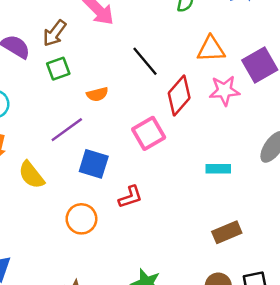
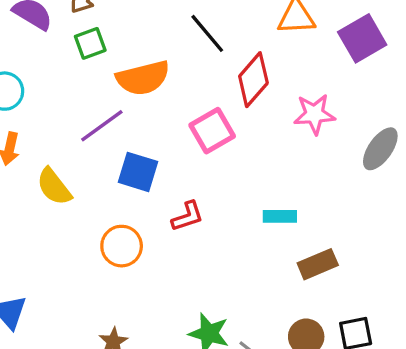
pink star: (224, 91) -> (314, 114), moved
orange semicircle: (97, 94) -> (143, 78), size x1.8
cyan rectangle: (218, 169) -> (280, 216), moved

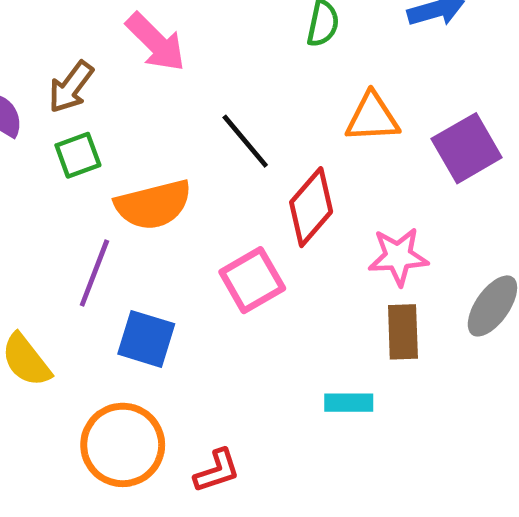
purple line: (102, 126) -> (94, 273), turned -33
red L-shape: (187, 216) -> (217, 471), moved
orange circle: (122, 246) -> (123, 445), size x1.4
brown rectangle: (318, 264) -> (403, 332), moved, turned -69

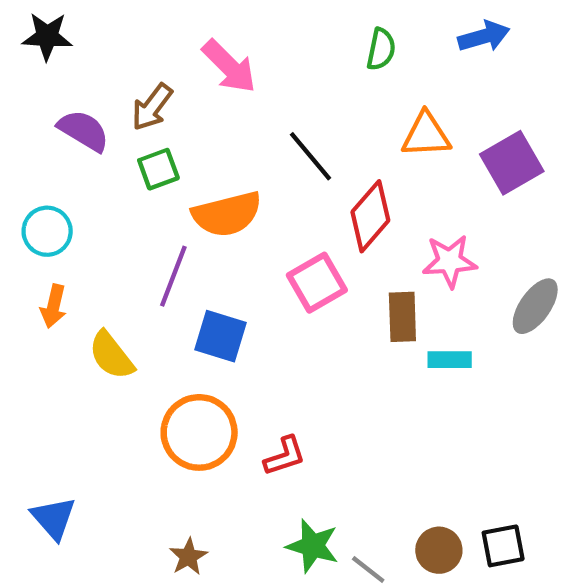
brown rectangle: (403, 332) -> (402, 317), moved
cyan rectangle: (349, 403) -> (450, 360), moved

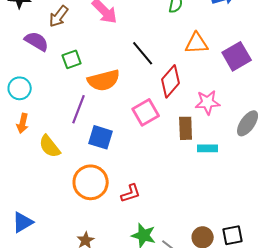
brown arrow: (152, 107) -> (59, 16), moved
blue triangle: (54, 518) -> (23, 222), turned 40

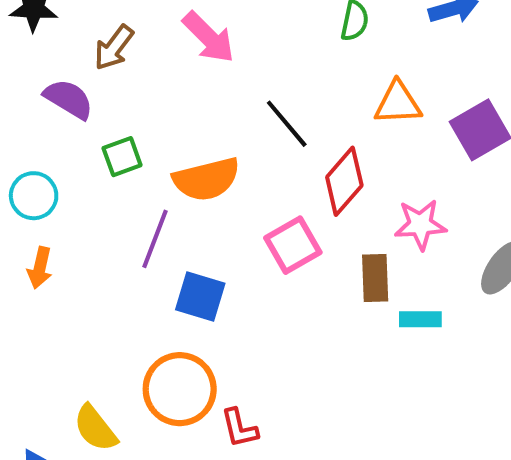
green square: (72, 59) -> (122, 157), moved
yellow semicircle: (50, 146) -> (95, 428), moved
red L-shape: (131, 193) -> (239, 428), moved, turned 95

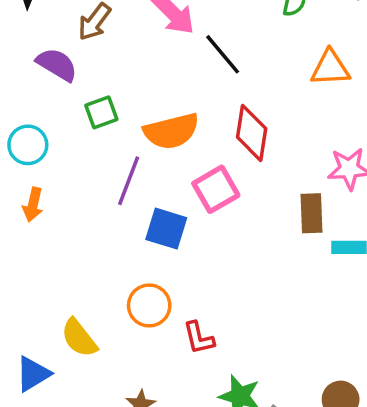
black line: (287, 124) -> (223, 54), moved
red diamond: (344, 181) -> (252, 133), moved, turned -32
pink square: (293, 245) -> (216, 189), moved
orange circle: (180, 389) -> (149, 305), size x0.7

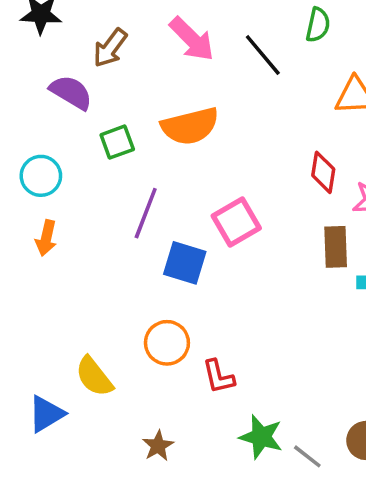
black line: (223, 54) -> (263, 55), moved
orange semicircle: (171, 131) -> (190, 126), moved
red diamond: (252, 133) -> (323, 172), moved, size x0.7

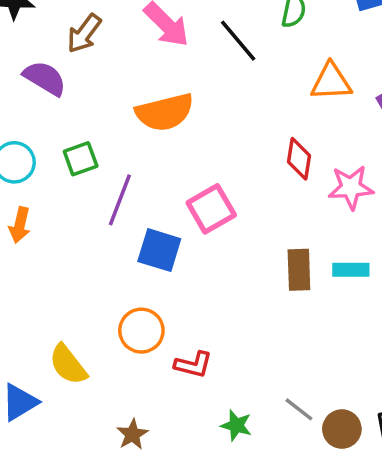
green square: (117, 142) -> (81, 159), moved
brown rectangle: (336, 247) -> (299, 270), moved
red L-shape: (218, 377) -> (193, 365), turned -63
green star: (261, 437) -> (236, 425), size x0.7
gray line: (307, 456) -> (299, 409), moved

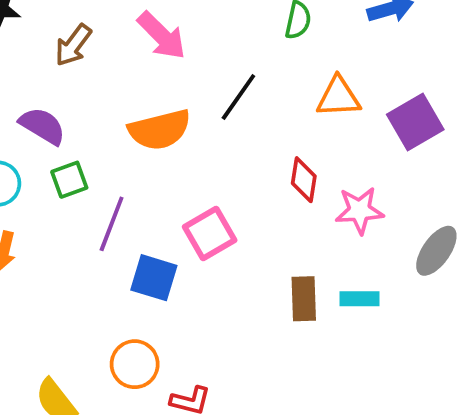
black line: (238, 41) -> (238, 97), moved, turned 75
purple semicircle: (45, 78) -> (42, 126), moved

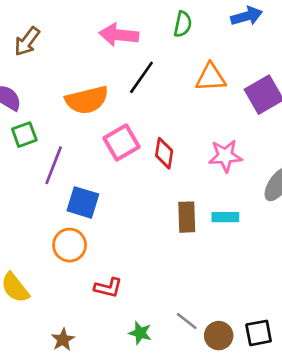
pink arrow: (162, 36) -> (119, 35), moved, turned 141
red diamond: (304, 180) -> (164, 153), moved
pink square: (210, 234) -> (121, 143), moved
orange circle: (135, 364) -> (70, 245), moved

